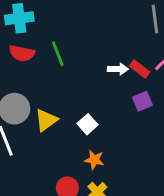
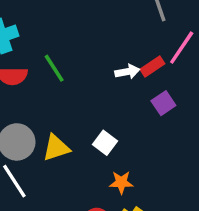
red rectangle: (140, 69) -> (152, 67), turned -60
yellow triangle: (46, 120) -> (56, 148), turned 30

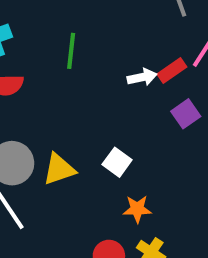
green line: (54, 68) -> (71, 51), moved, turned 40

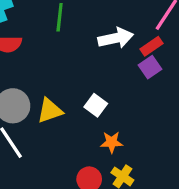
red rectangle: (172, 71) -> (151, 46), moved
white arrow: (142, 77) -> (116, 38), size x1.5

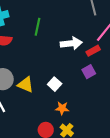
purple square: (150, 67) -> (89, 72), moved
yellow triangle: (50, 111) -> (26, 85), turned 36

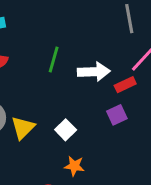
green line: (38, 27) -> (54, 60), moved
yellow triangle: (26, 85) -> (23, 128), turned 48

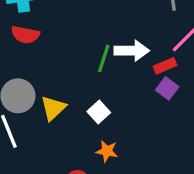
green line: (54, 60) -> (104, 58), moved
purple square: (117, 115) -> (167, 88), moved, turned -30

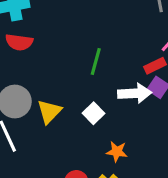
white arrow: (132, 51) -> (135, 93), moved
orange star: (107, 151) -> (117, 152), moved

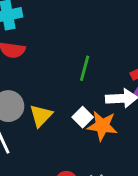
orange star: (117, 152) -> (102, 126), moved, size x1.5

